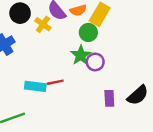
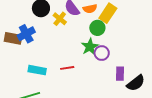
cyan rectangle: (35, 86) -> (37, 70), moved
purple rectangle: (109, 98) -> (120, 74), moved

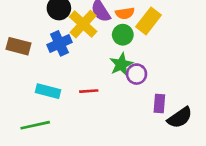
yellow cross: (60, 19) -> (83, 24), size x1.5
green circle: (97, 28) -> (123, 35), moved
blue cross: (26, 34) -> (60, 43), moved

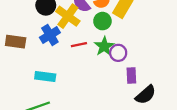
red line: (89, 91) -> (79, 45), moved
purple rectangle: (159, 103) -> (131, 76), moved
black semicircle: (180, 118) -> (146, 95), moved

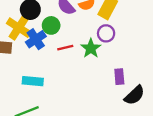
yellow cross: (68, 16) -> (19, 28), moved
green circle: (102, 21) -> (51, 25), moved
purple circle: (118, 53) -> (106, 33), moved

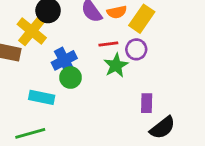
green circle: (51, 25) -> (71, 78), moved
blue cross: (36, 39) -> (64, 60), moved
red line: (65, 48) -> (108, 44), moved

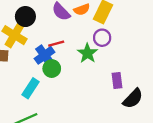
red line: (108, 44) -> (56, 44), moved
cyan rectangle: (42, 97) -> (30, 88), turned -60

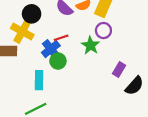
purple rectangle: (117, 80) -> (119, 70), turned 40
cyan rectangle: (30, 88) -> (39, 80), turned -30

